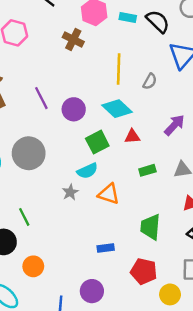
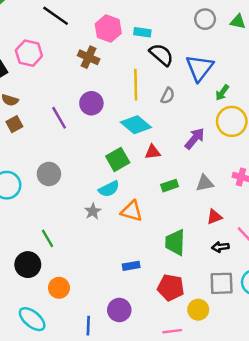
black semicircle: (158, 21) -> (161, 55), moved
purple circle: (74, 109) -> (91, 103), moved
gray circle: (29, 153) -> (49, 174), size x0.7

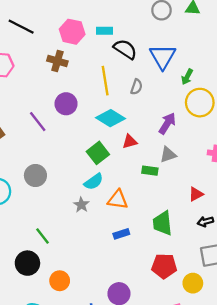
gray triangle: (205, 183) -> (168, 155), moved
green rectangle: (170, 186) -> (150, 171), turned 35
blue rectangle: (131, 266) -> (121, 234), moved

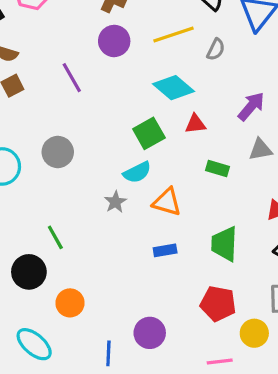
yellow line: (105, 81) -> (174, 35), turned 72
purple circle: (66, 104) -> (114, 41), moved
gray triangle: (168, 155) -> (260, 150), moved

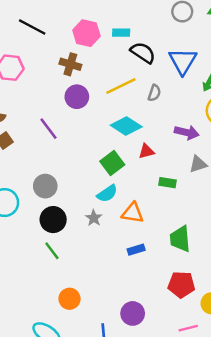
purple arrow: (251, 106) -> (187, 132), turned 70
black circle: (29, 272) -> (53, 220), moved

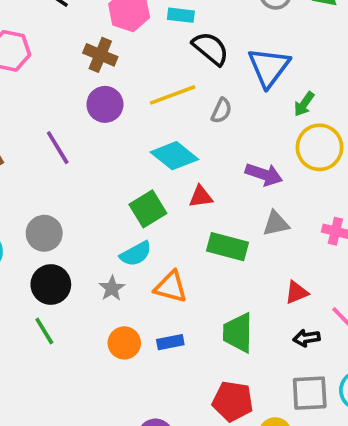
green rectangle: (167, 183) -> (227, 247), size x1.5
orange circle: (70, 299) -> (124, 343), moved

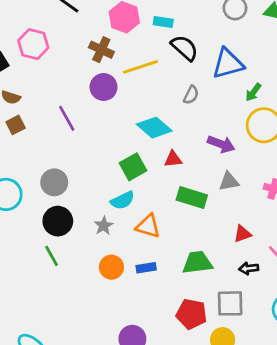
blue triangle: (269, 67) -> (228, 64), turned 36
yellow line: (173, 95) -> (141, 67), moved
green trapezoid: (238, 333) -> (197, 263), turned 80
gray square: (310, 393) -> (230, 303), moved

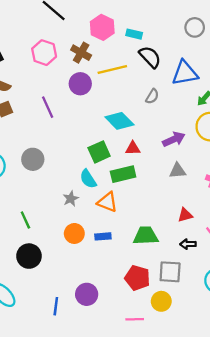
pink hexagon: (33, 44) -> (44, 53), moved
purple arrow: (221, 144) -> (174, 139), turned -50
green rectangle: (192, 197) -> (123, 174), moved, turned -35
cyan semicircle: (123, 200) -> (88, 179), turned 78
black circle: (58, 221) -> (29, 256), moved

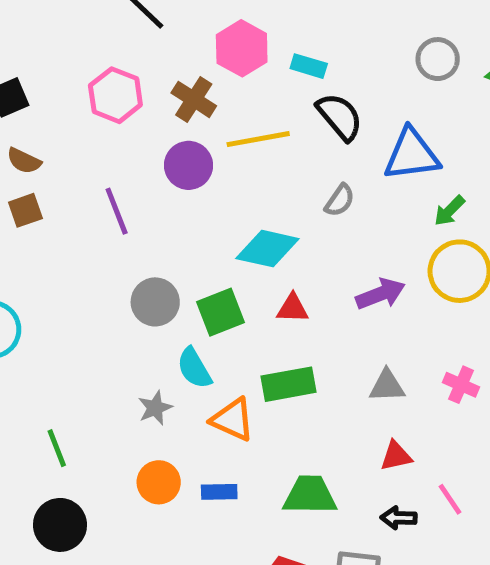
cyan diamond: (119, 121) -> (267, 249), turned -36
gray circle: (33, 159) -> (155, 302), moved
gray triangle: (178, 171) -> (387, 386), moved
green rectangle: (123, 174) -> (289, 384), moved

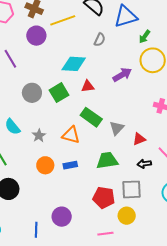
cyan semicircle: (194, 368) -> (12, 127), moved
green rectangle: (289, 384) -> (91, 117), turned 55
gray triangle: (387, 386) -> (117, 128), moved, turned -35

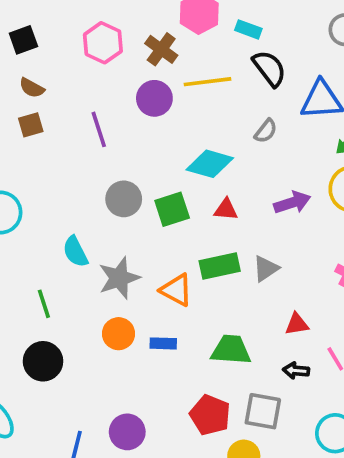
green rectangle: (91, 117) -> (220, 266), turned -60
gray triangle: (117, 128) -> (266, 269), moved
gray star: (39, 136) -> (119, 278), size x1.6

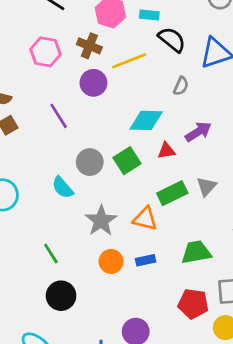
purple arrow: (292, 203) -> (198, 132), moved
cyan semicircle: (75, 252) -> (63, 188), moved

